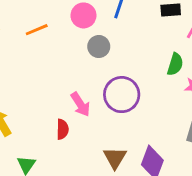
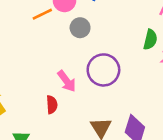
orange line: (37, 30) -> (42, 14), moved

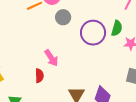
purple circle: (103, 70) -> (93, 33), moved

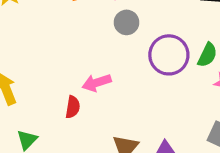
pink arrow: (51, 58) -> (97, 83), turned 96

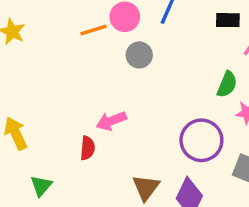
purple circle: (169, 55) -> (201, 140), moved

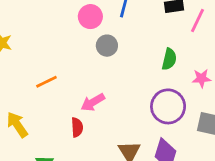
orange line: (93, 30) -> (46, 82), moved
green semicircle: (227, 84) -> (169, 59), moved

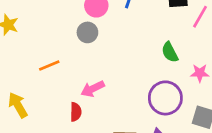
gray circle: (107, 46) -> (87, 32), moved
green semicircle: (169, 59) -> (170, 52), turned 135

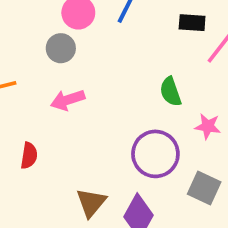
pink arrow: (93, 89) -> (68, 100), moved

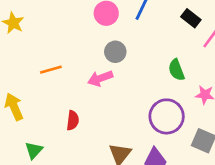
black rectangle: (192, 23) -> (191, 18), turned 36
gray circle: (61, 48) -> (115, 52), moved

